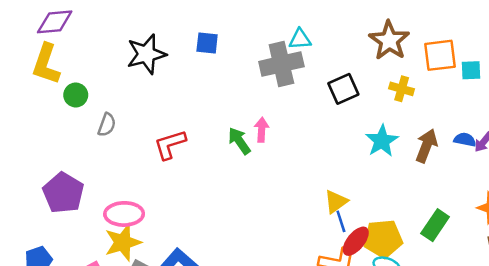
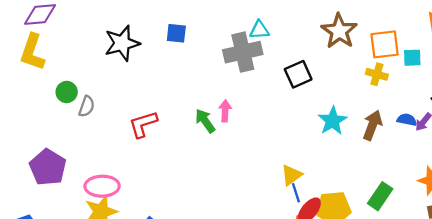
yellow cross: (402, 89) -> (377, 74), moved
green circle: (76, 95) -> (67, 92), moved

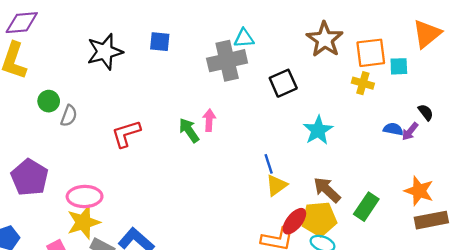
brown arrow: (372, 125) -> (327, 190), moved, turned -68
blue line: (296, 193) -> (269, 164), moved

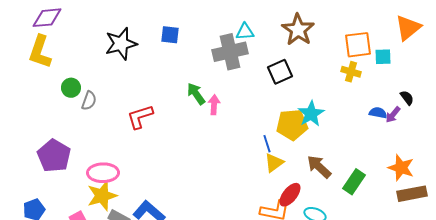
brown star: (325, 39) -> (298, 30), moved
green arrow: (189, 130) -> (196, 94), moved
yellow pentagon: (319, 219) -> (292, 125), moved

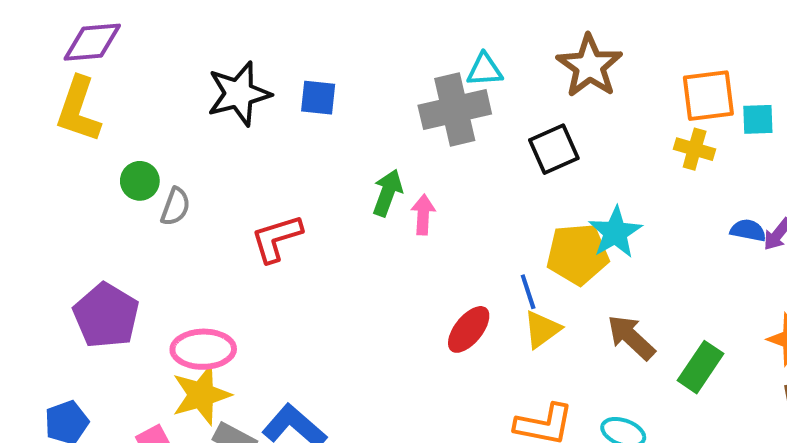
blue square: (170, 35) -> (318, 98), moved
green arrow: (196, 94) -> (387, 193), turned 55
red ellipse: (290, 195) -> (469, 329), moved

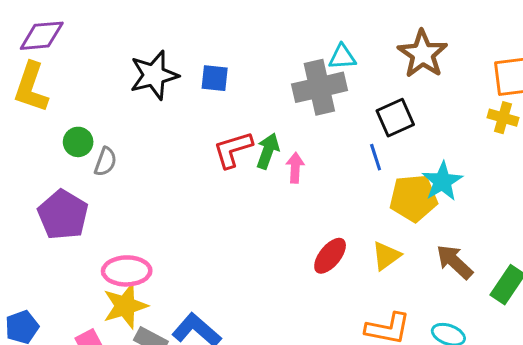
red L-shape: (277, 238) -> (233, 150), moved
blue line: (528, 292) -> (376, 157), moved
purple pentagon: (106, 316) -> (63, 215), moved

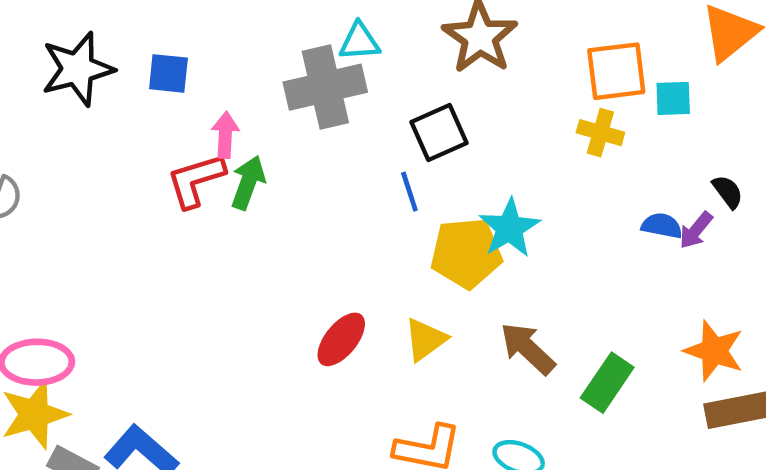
pink arrow: (295, 168) -> (225, 135), moved

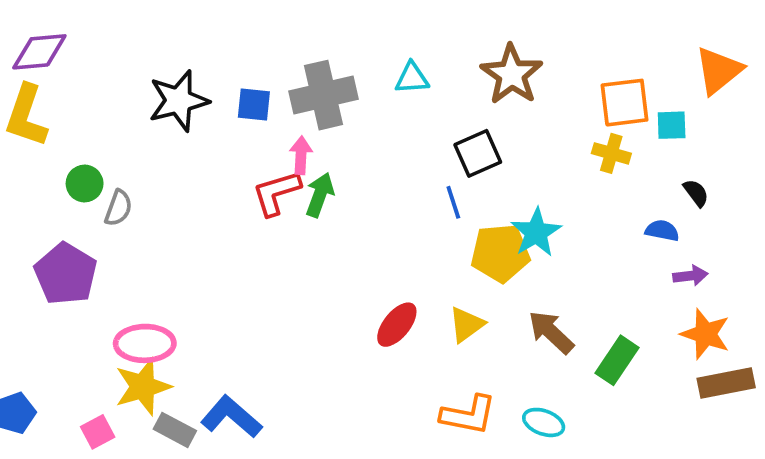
gray cross: (325, 87) -> (323, 95), moved
black semicircle: (728, 192) -> (696, 193), moved
purple arrow: (696, 230) -> (690, 276), moved, turned -136

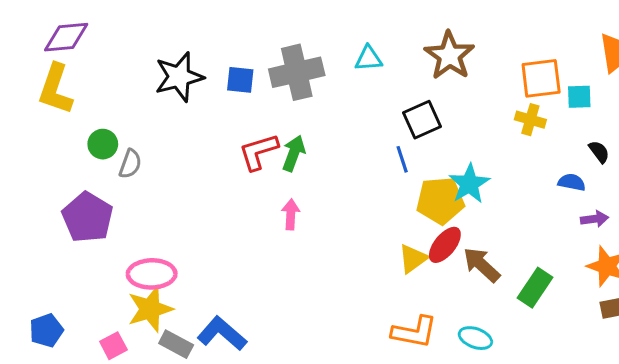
pink arrow: (301, 155) -> (291, 214), moved
red ellipse: (397, 325) -> (445, 245), moved

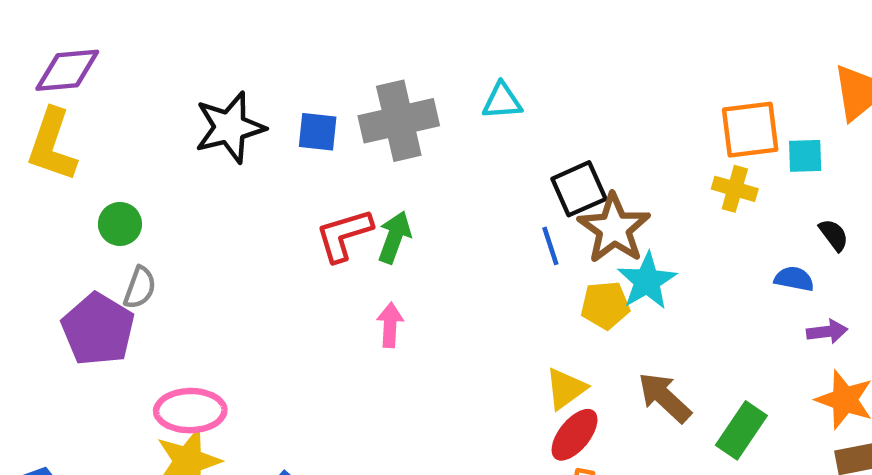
brown star: (449, 55) -> (614, 228), moved
gray semicircle: (130, 164) -> (140, 288), moved
yellow pentagon: (440, 201) -> (605, 305), size x0.7
red ellipse: (445, 245) -> (575, 435), moved

